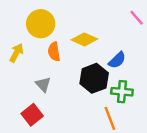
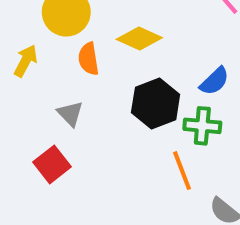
blue semicircle: (117, 60) -> (214, 81), moved

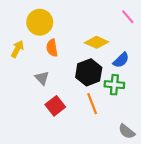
yellow diamond: (139, 39) -> (97, 42), moved
red square: (52, 164) -> (55, 106), moved
orange line: (182, 171) -> (92, 104), moved

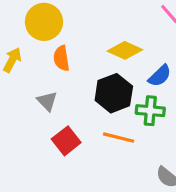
orange line: (92, 104) -> (119, 138), turned -55

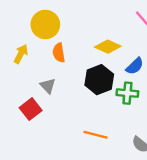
orange line: (119, 138) -> (96, 135), moved
red square: (66, 141) -> (31, 109), moved

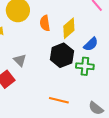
yellow diamond: (108, 47) -> (69, 28), turned -65
orange semicircle: (59, 53) -> (45, 23), moved

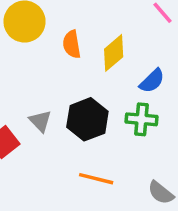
black hexagon: (62, 55) -> (87, 119), moved
gray triangle: (20, 60) -> (40, 121), moved

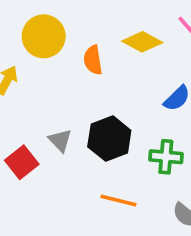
yellow diamond: (114, 53) -> (142, 42), moved, turned 69
green cross: (142, 119) -> (166, 157), moved

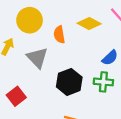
gray triangle: (60, 140) -> (37, 58), moved, size x1.5
green cross: (166, 157) -> (103, 82), moved

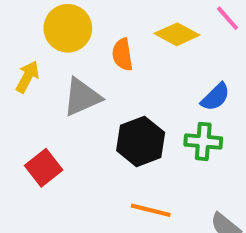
gray triangle: (37, 58) -> (82, 97), turned 50

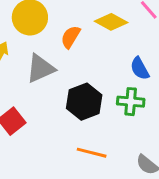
orange semicircle: (122, 55) -> (71, 37), turned 40
blue semicircle: (215, 97) -> (140, 68), turned 105

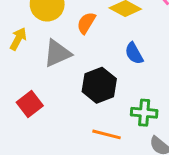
blue semicircle: (140, 68) -> (134, 53), moved
green cross: (131, 102) -> (144, 113), moved

